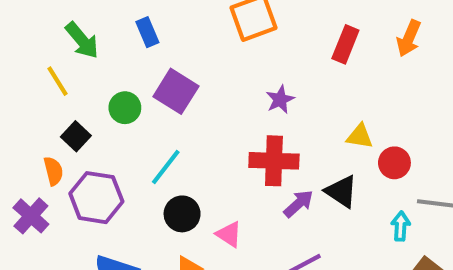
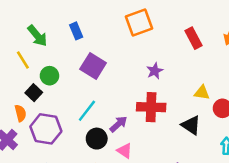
red rectangle: (345, 44) -> (193, 38), turned -50
green circle: (125, 108) -> (49, 76), moved
purple arrow: (298, 204) -> (118, 124), moved

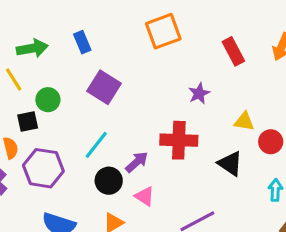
green arrow: (37, 36) -> (32, 48), turned -60
purple star: (155, 71) -> (199, 93), moved
black square: (34, 93) -> (28, 121), turned 35

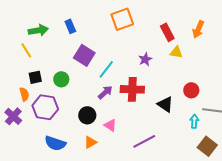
green circle: (48, 100) -> (61, 79), moved
yellow triangle: (244, 121) -> (176, 52), moved
cyan line: (96, 145) -> (106, 69), moved
purple arrow: (137, 162) -> (105, 92), moved

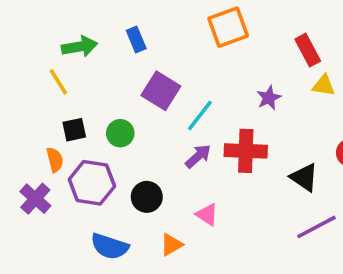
black circle: (87, 115) -> (147, 197), moved
purple line: (144, 141) -> (317, 227), moved

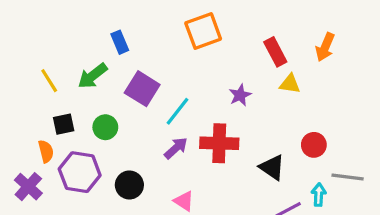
green arrow: (80, 47) -> (92, 76), moved, turned 152

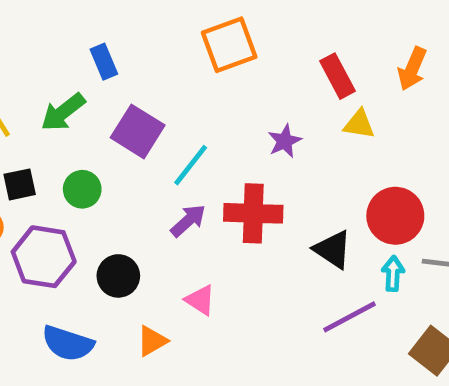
red circle: (314, 145) -> (395, 216), size x1.5
cyan arrow: (319, 195) -> (393, 274), moved

